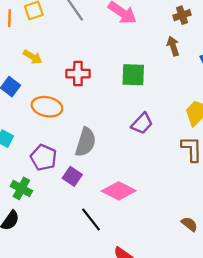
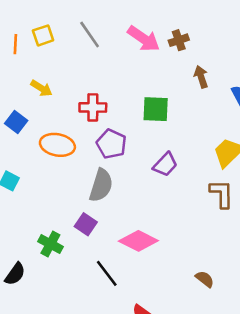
brown cross: (182, 15) -> (179, 40), moved
purple pentagon: (44, 158) -> (111, 144), moved
green cross: (21, 188) -> (50, 244), moved
brown semicircle: (189, 224) -> (205, 279), moved

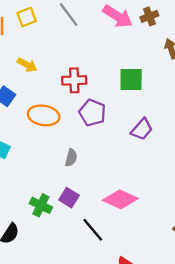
gray semicircle: (101, 185) -> (71, 158), moved, size x0.6
purple square: (86, 224) -> (69, 198), moved

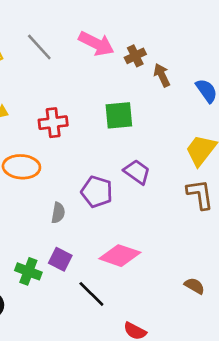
brown cross: (149, 16) -> (135, 56), moved
purple pentagon: (92, 113) -> (97, 192), moved
purple trapezoid: (142, 129) -> (137, 172), turned -90

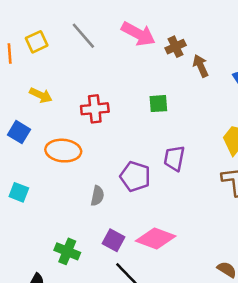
green square: (119, 115) -> (158, 104), size x0.7
purple trapezoid: (137, 172) -> (174, 158), turned -116
purple square: (60, 259) -> (114, 240), moved

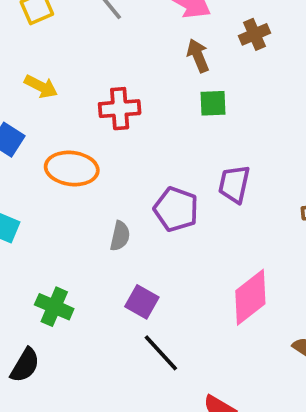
brown cross: (176, 47) -> (254, 34), moved
brown arrow: (201, 66) -> (198, 56), moved
pink diamond: (156, 238) -> (250, 297), moved, turned -60
green cross: (67, 251) -> (54, 307), moved

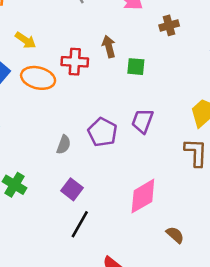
brown arrow: (198, 56) -> (109, 46), moved
orange ellipse: (72, 168) -> (38, 78), moved
black line: (161, 353) -> (80, 224), turned 64

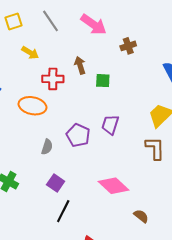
yellow arrow: (26, 40) -> (30, 53), moved
orange ellipse: (38, 78) -> (33, 106), moved
pink diamond: (143, 196) -> (114, 186), turned 76

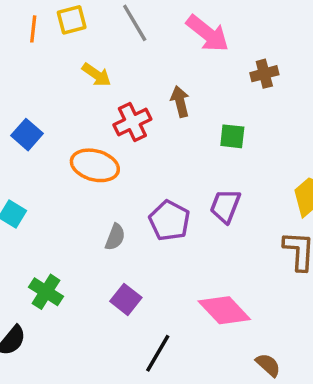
red cross: (53, 79) -> (132, 122), turned -30
green square: (103, 81) -> (232, 136), moved
black line: (63, 211) -> (158, 353), moved

